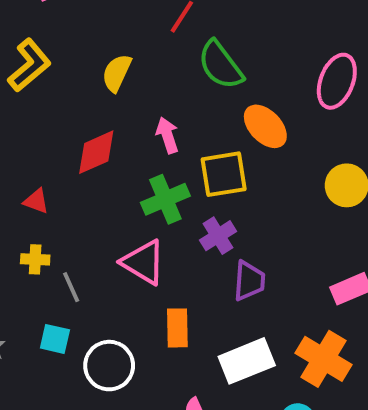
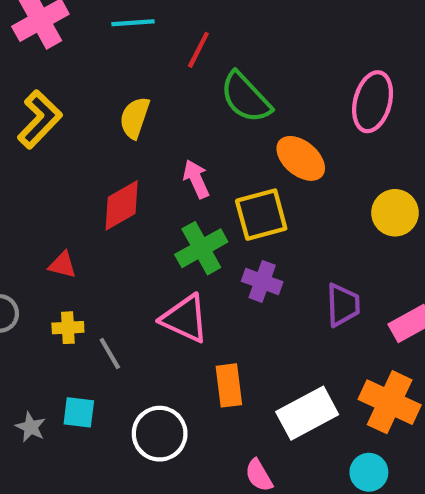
purple cross: (218, 236) -> (262, 281), turned -32
purple trapezoid: (249, 281) -> (343, 305), moved
cyan square: (55, 339) -> (79, 412), moved

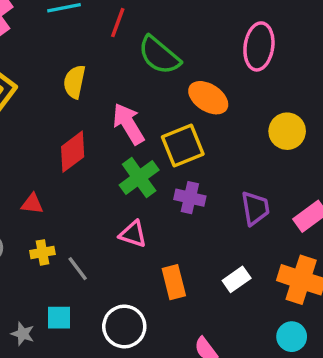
pink arrow: (196, 179) -> (128, 124), size x1.4
pink triangle: (185, 319) -> (133, 234), size x0.7
white rectangle: (307, 413) -> (237, 279), moved, size x0.6

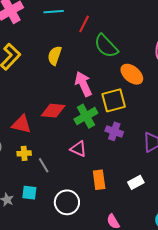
red diamond: (73, 152) -> (53, 111), moved, turned 35
red triangle: (32, 204) -> (21, 124), size x1.5

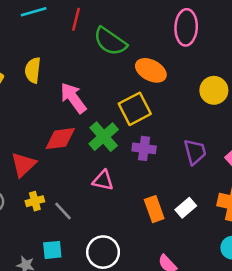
yellow semicircle: (55, 56) -> (33, 70), moved
pink arrow: (83, 84) -> (73, 98), moved
red triangle: (21, 124) -> (23, 165), turned -45
orange rectangle: (99, 180) -> (154, 209), moved

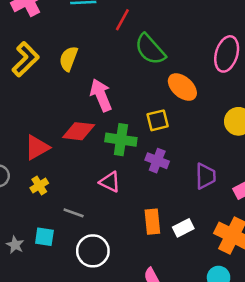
yellow square: (135, 109) -> (158, 120), size x0.7
green cross: (104, 137) -> (121, 140), turned 36
yellow cross: (35, 201) -> (39, 185), turned -30
gray line: (63, 211) -> (74, 213), moved, turned -42

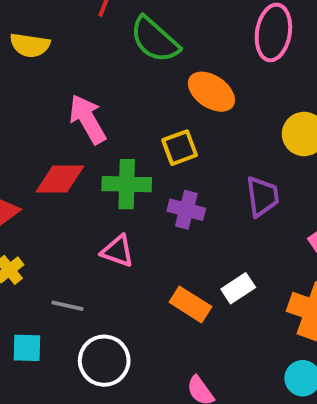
yellow semicircle: (69, 59) -> (30, 45), moved, turned -95
purple trapezoid: (205, 176) -> (262, 196), moved
orange rectangle: (152, 222) -> (190, 304), turned -45
white rectangle: (183, 228) -> (238, 288), moved

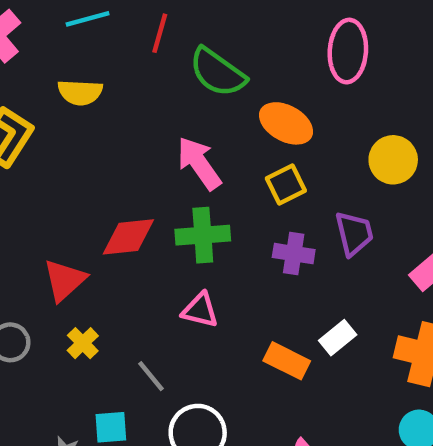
pink arrow: (88, 119) -> (199, 163), moved
yellow square: (180, 148) -> (286, 185), moved
purple cross: (186, 210) -> (294, 254), moved
gray line: (67, 306) -> (151, 376), turned 44

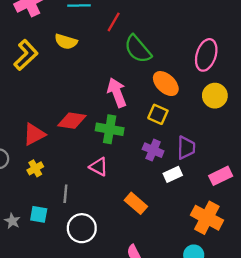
yellow circle: (393, 160) -> (215, 96), moved
yellow square: (286, 185) -> (158, 114), turned 36
white rectangle: (338, 338) -> (173, 174), moved
gray line: (151, 376) -> (65, 194), turned 30

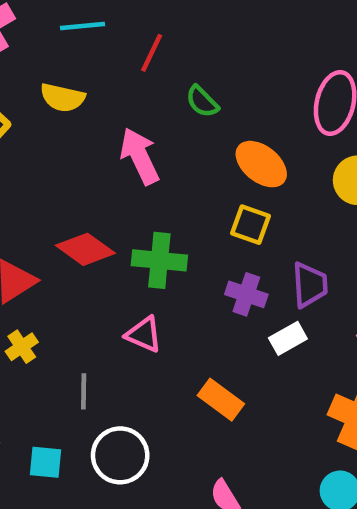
green semicircle: (138, 49) -> (202, 102), size x0.6
pink arrow: (117, 93) -> (140, 156), moved
red diamond: (72, 121) -> (85, 249), turned 32
cyan square: (39, 214) -> (46, 462), moved

